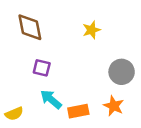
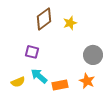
brown diamond: (30, 27) -> (44, 19), moved, turned 65
yellow semicircle: (14, 114) -> (18, 82), moved

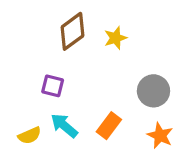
orange star: (87, 81) -> (160, 136), moved
orange rectangle: (60, 85) -> (109, 126), moved, turned -42

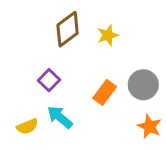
purple square: (53, 86) -> (49, 80), turned 30
orange rectangle: (109, 126) -> (105, 92), moved

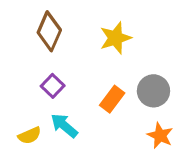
brown diamond: (68, 29) -> (49, 31), moved, turned -30
yellow star: (108, 35) -> (115, 38), size x1.4

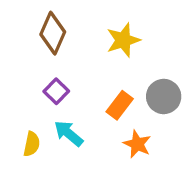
yellow semicircle: (29, 136) -> (32, 144), turned -55
orange star: (160, 136) -> (137, 144), moved

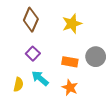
orange rectangle: (120, 105) -> (70, 62), turned 63
orange star: (137, 144) -> (70, 88), moved

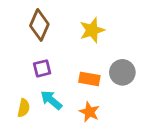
purple square: (33, 54) -> (42, 68), turned 32

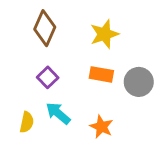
purple square: (42, 68) -> (48, 77), turned -30
orange rectangle: (89, 79) -> (101, 74), moved

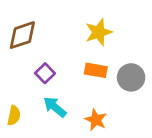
brown diamond: (45, 28) -> (22, 35), moved, turned 48
yellow semicircle: (27, 122) -> (14, 116), moved

